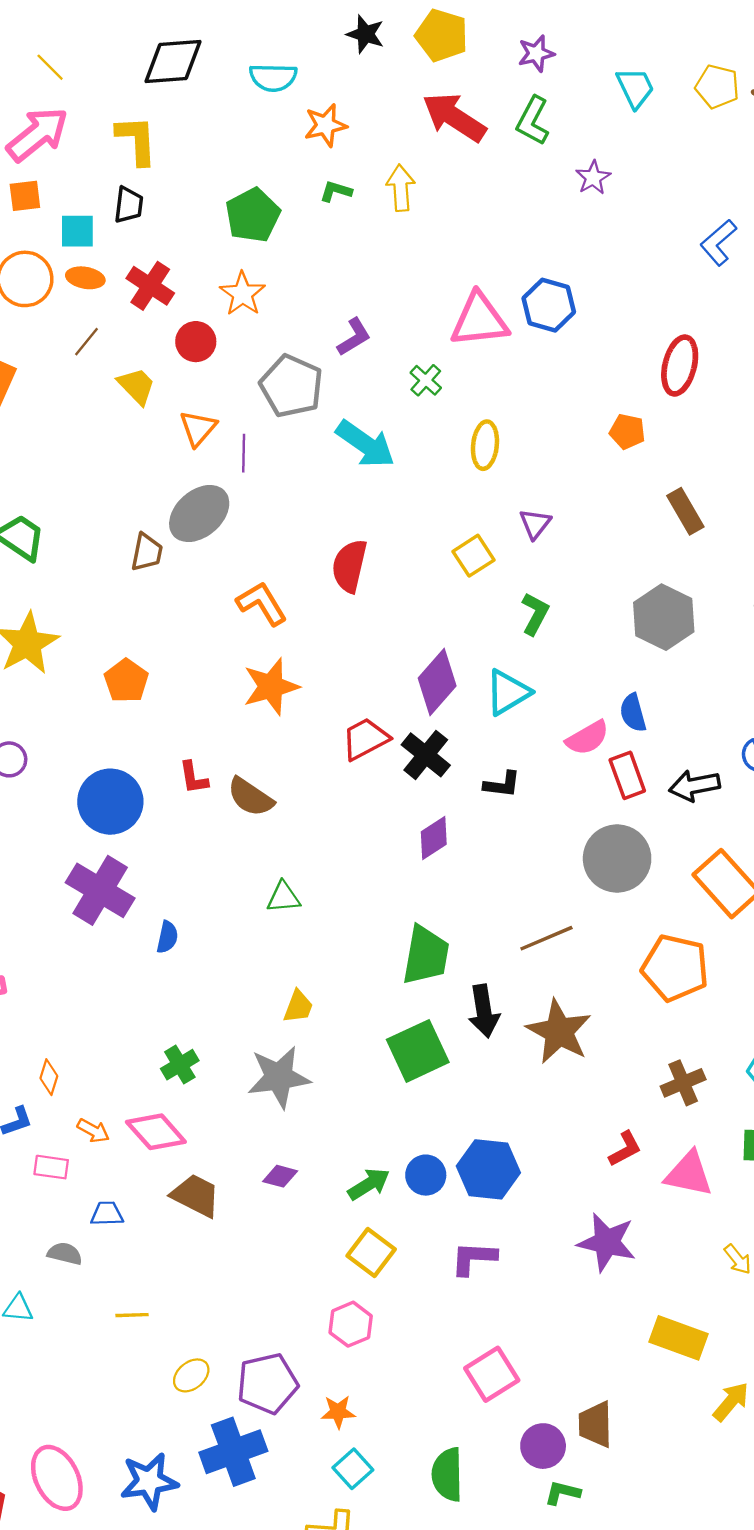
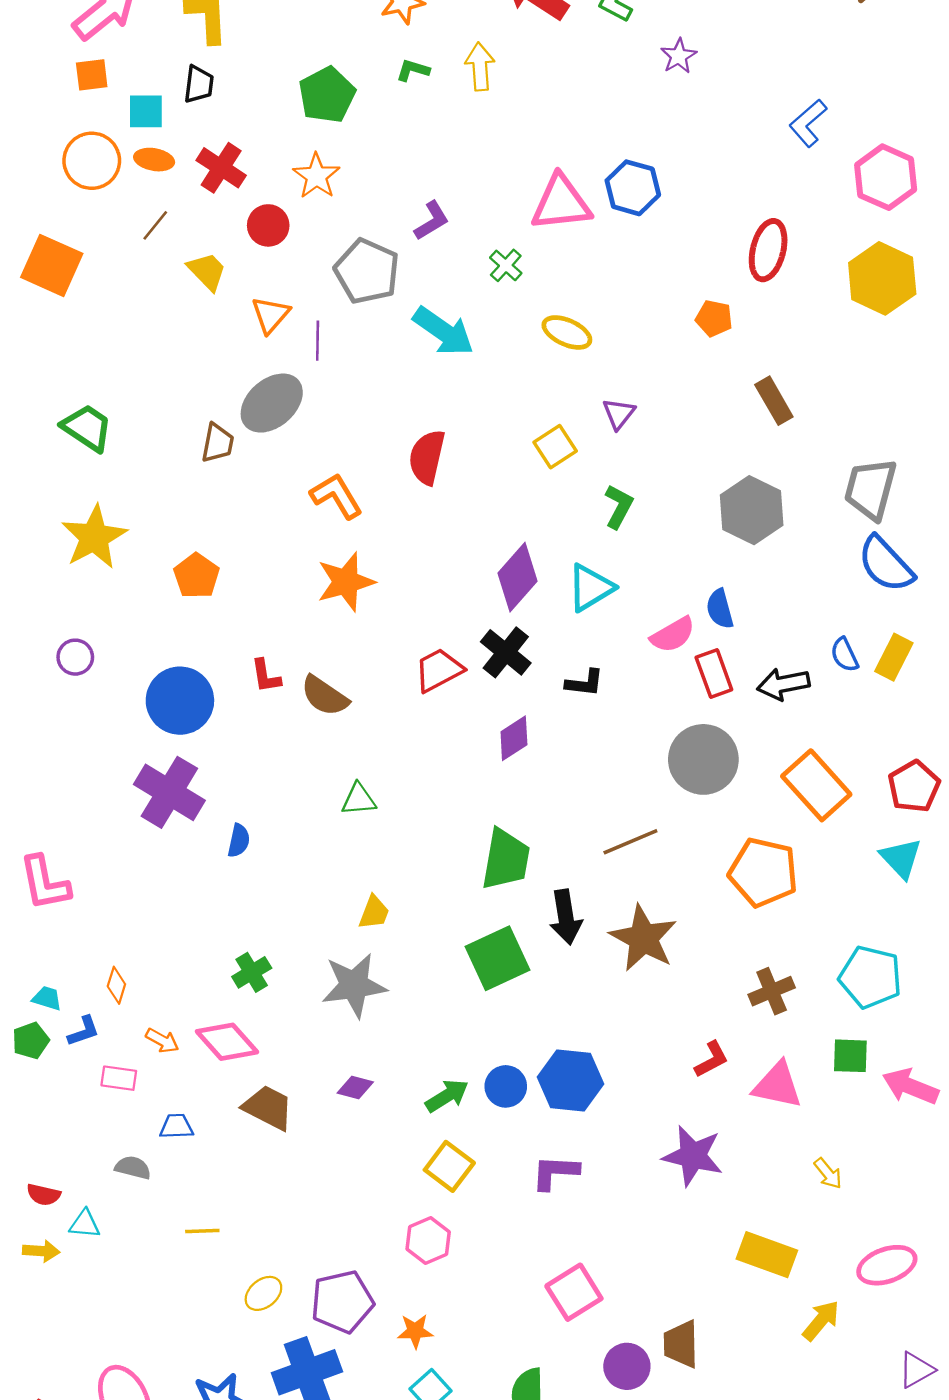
yellow ellipse: (485, 445) -> (567, 332), turned -72
red trapezoid: (365, 739) -> (439, 670), moved

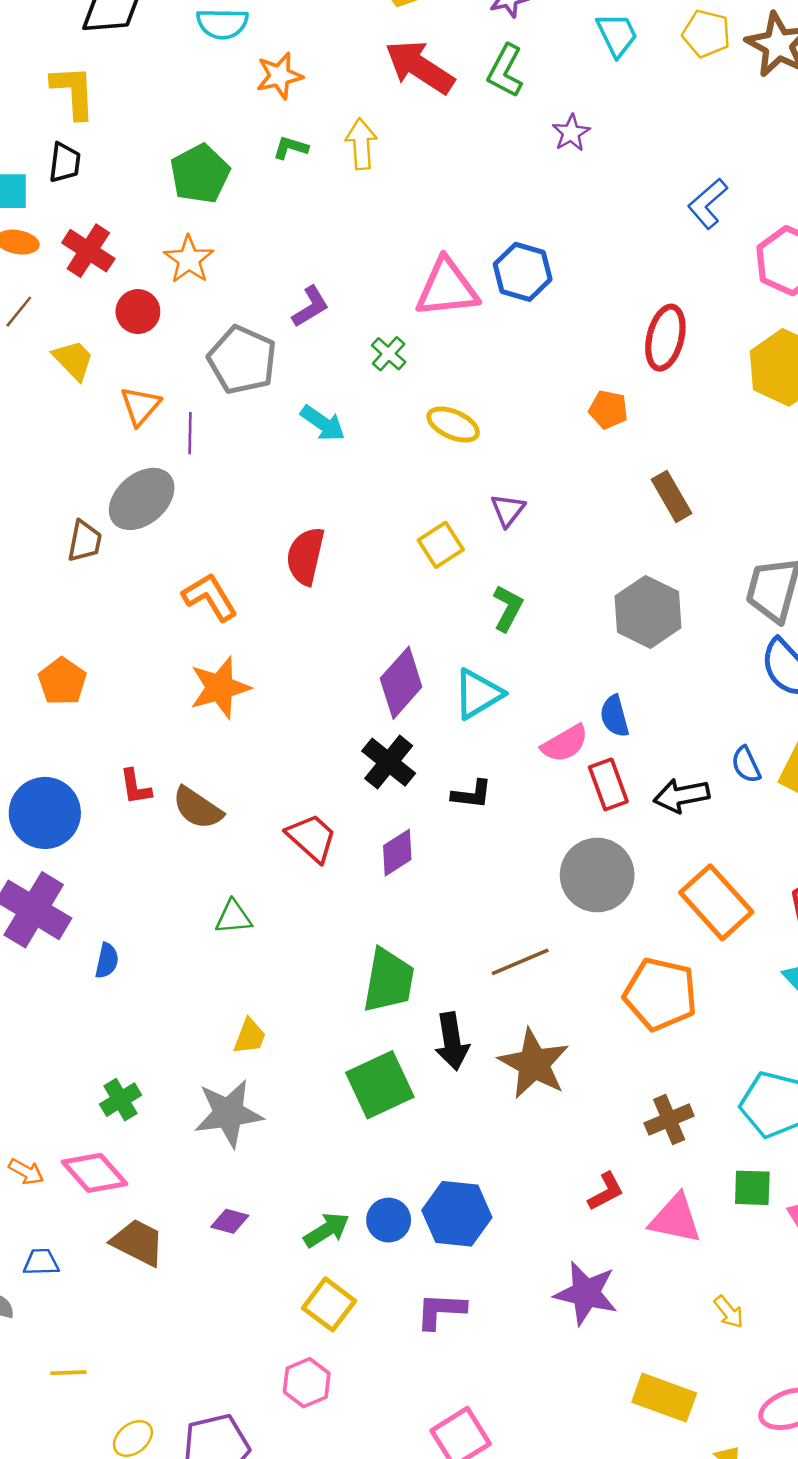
cyan arrow: (443, 331) -> (323, 423), size x0.7
red trapezoid: (439, 670) -> (312, 838), moved, turned 70

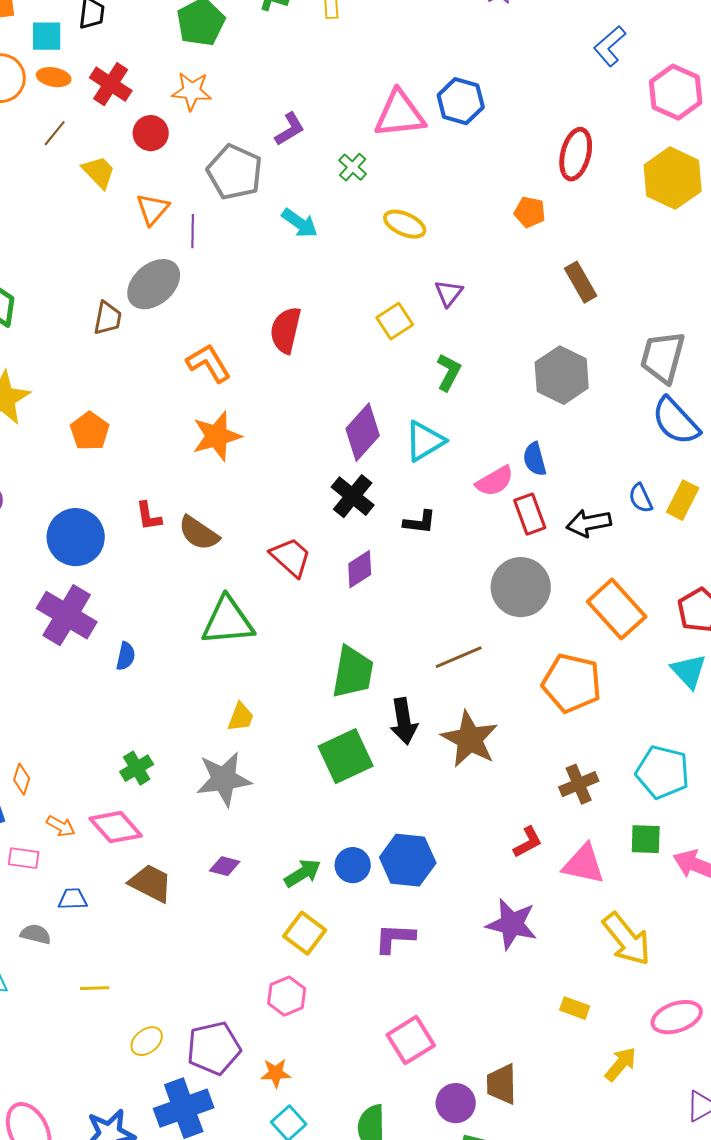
orange star: (189, 259) -> (192, 91), turned -30
green triangle: (233, 917) -> (228, 621), size x1.8
yellow arrow: (729, 1312) -> (627, 939), size x2.0
yellow rectangle: (664, 1398) -> (575, 1008), size x0.6

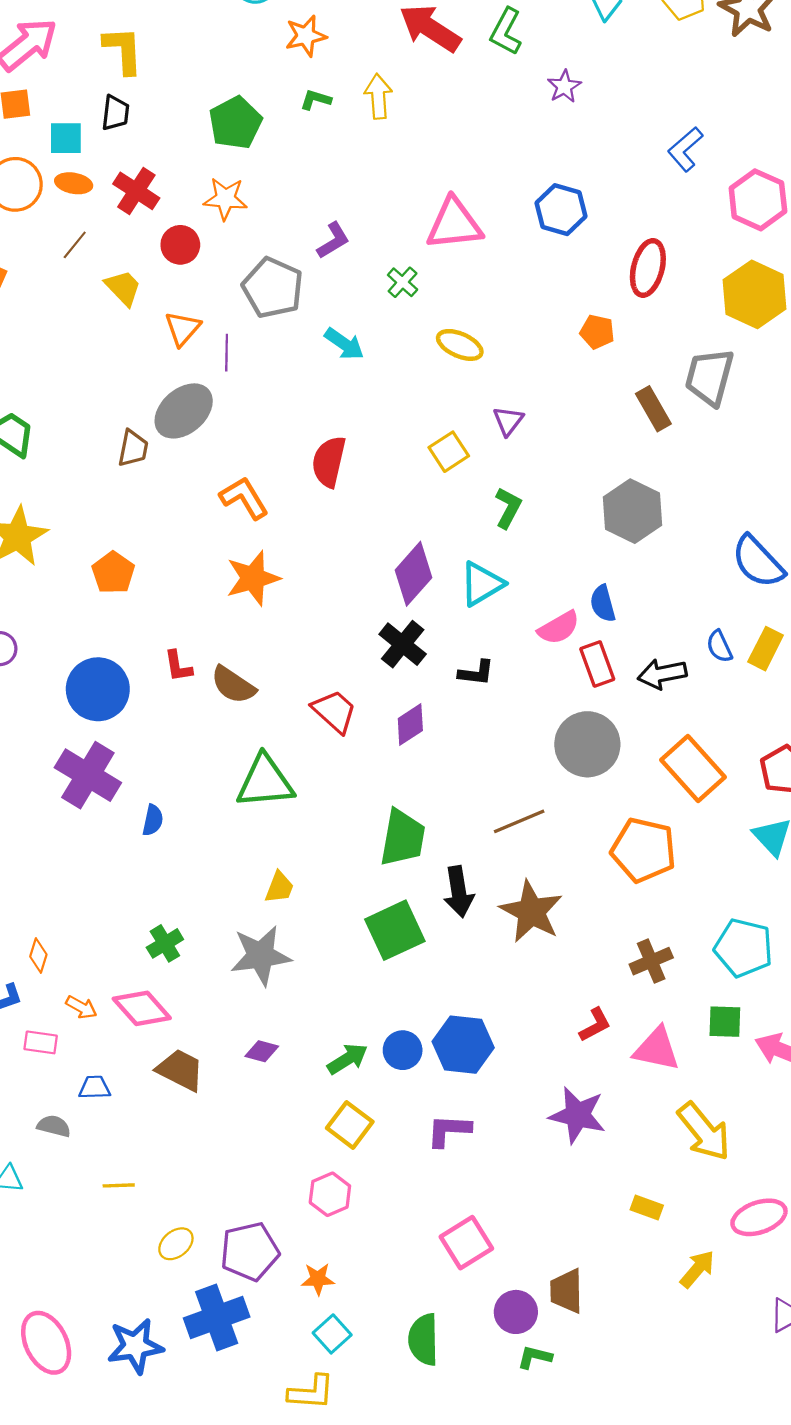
blue hexagon: (461, 101) -> (561, 210), moved
gray trapezoid: (663, 357) -> (709, 377), moved

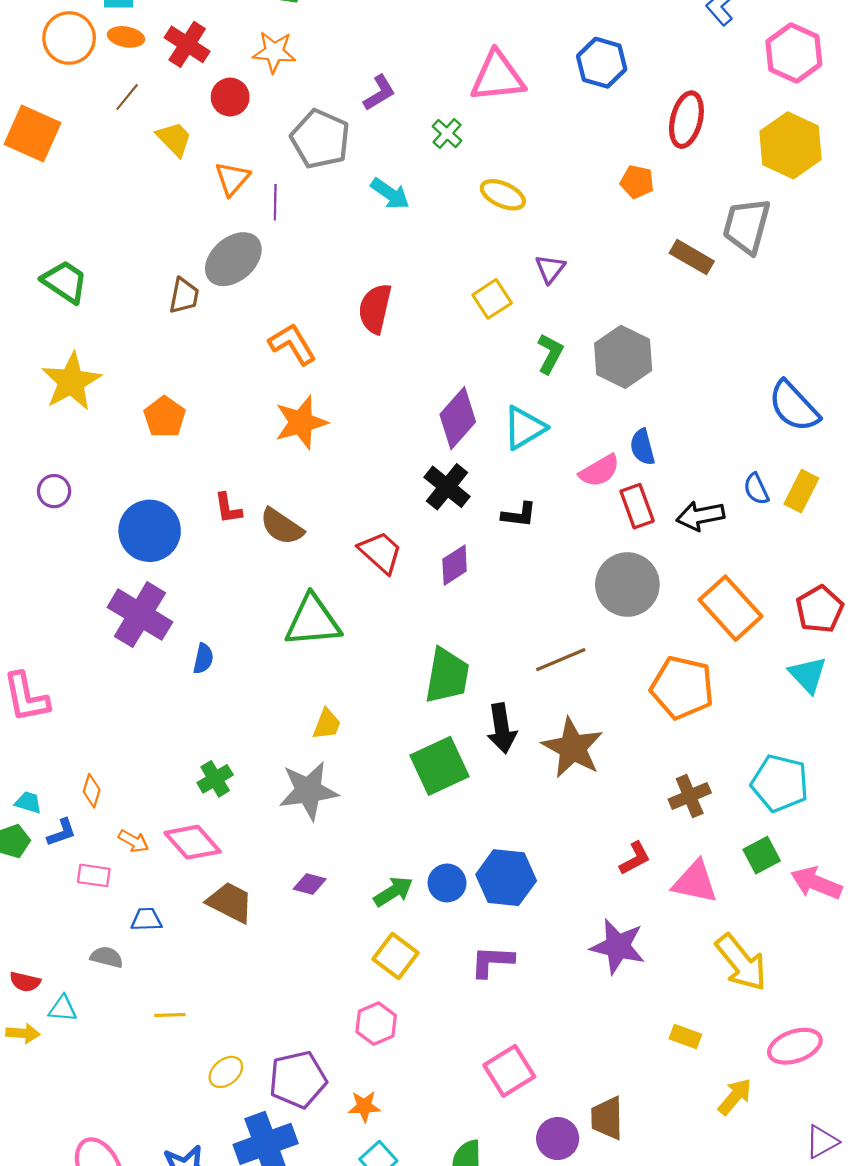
brown rectangle: (653, 409) -> (692, 257), turned -30
gray hexagon: (632, 511) -> (623, 357), moved
green square: (725, 1022) -> (762, 855), turned -30

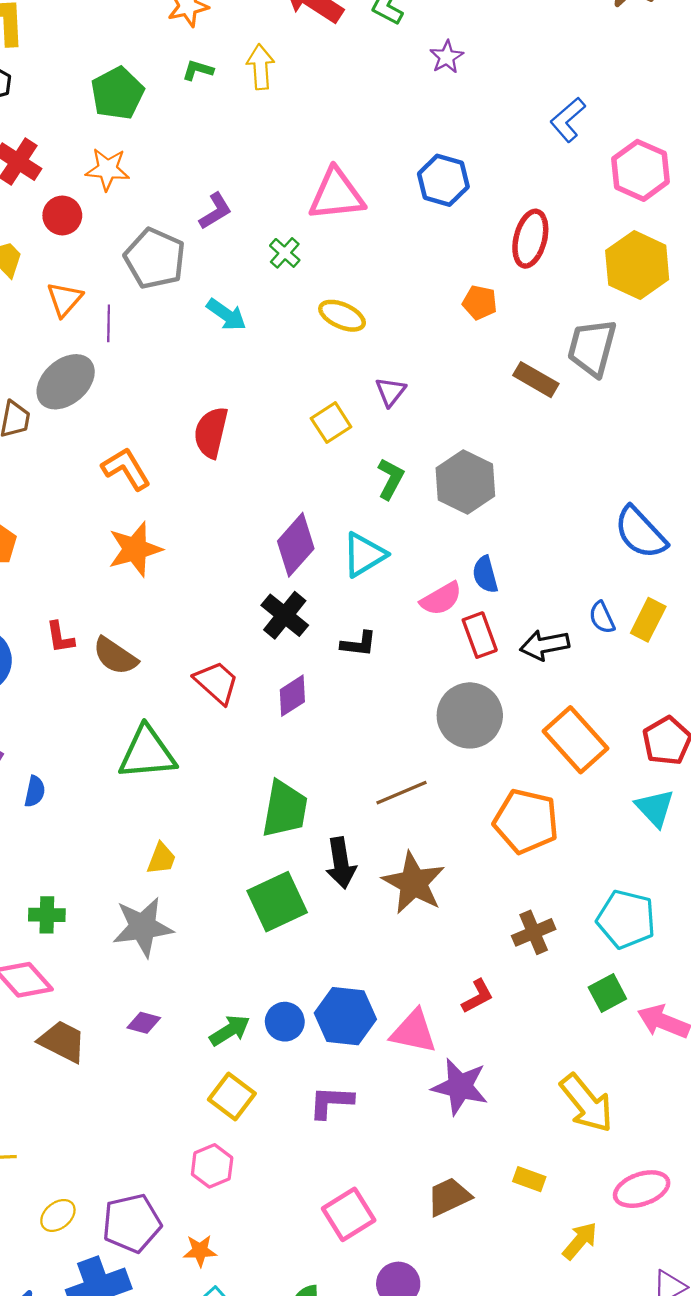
green cross: (215, 779) -> (47, 915), turned 32
pink triangle: (695, 882) -> (414, 1032), moved
brown trapezoid: (607, 1118) -> (449, 1197), moved, turned 66

